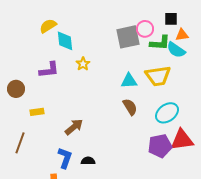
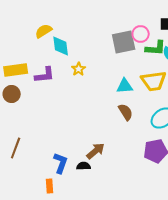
yellow rectangle: (37, 112) -> (16, 70), moved, size x1.6
brown arrow: (74, 127) -> (96, 151), moved

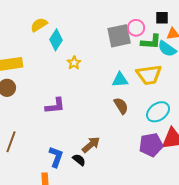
cyan diamond: (61, 46) -> (56, 40), turned 40
purple L-shape: (45, 75) -> (55, 106), moved
black semicircle: (84, 166) -> (79, 160), turned 40

